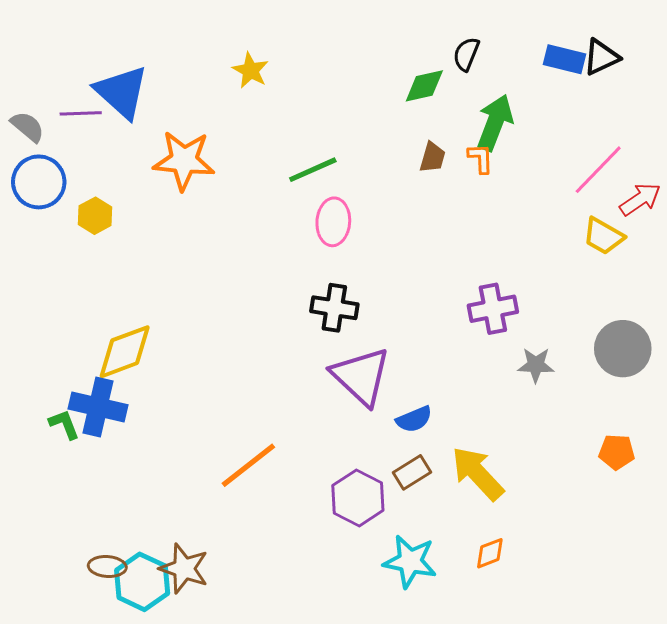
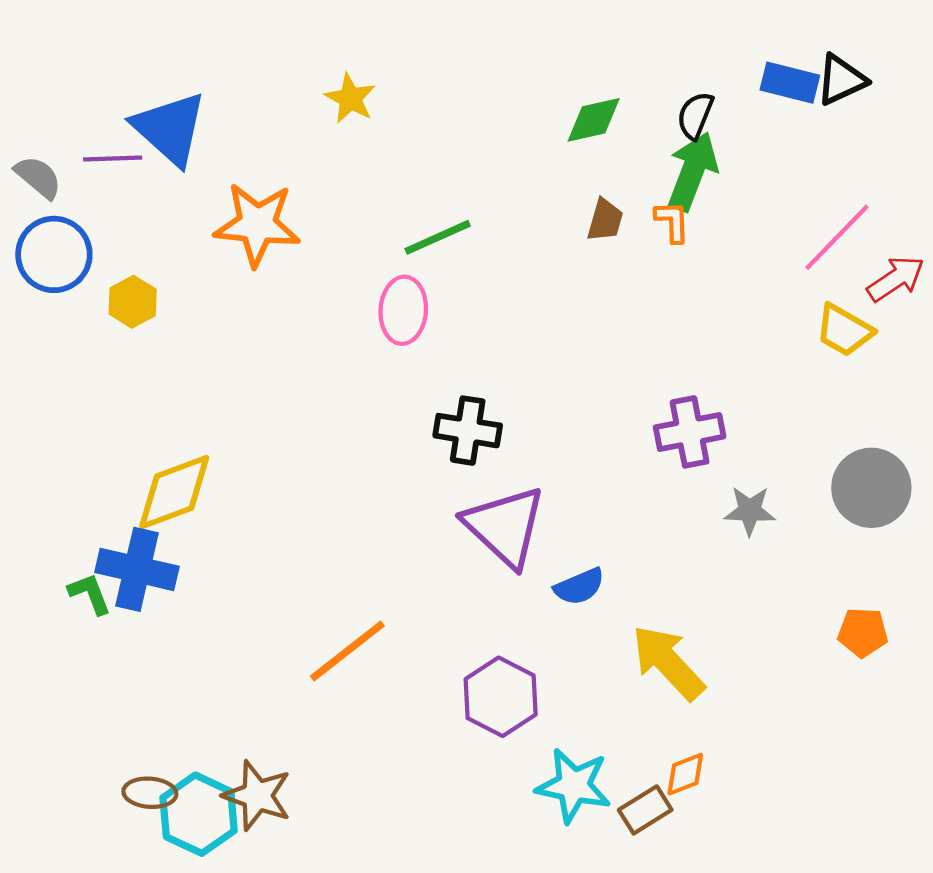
black semicircle: (466, 54) -> (695, 116), moved
pink ellipse: (333, 222) -> (403, 310), moved
brown rectangle: (412, 472) -> (645, 810), moved

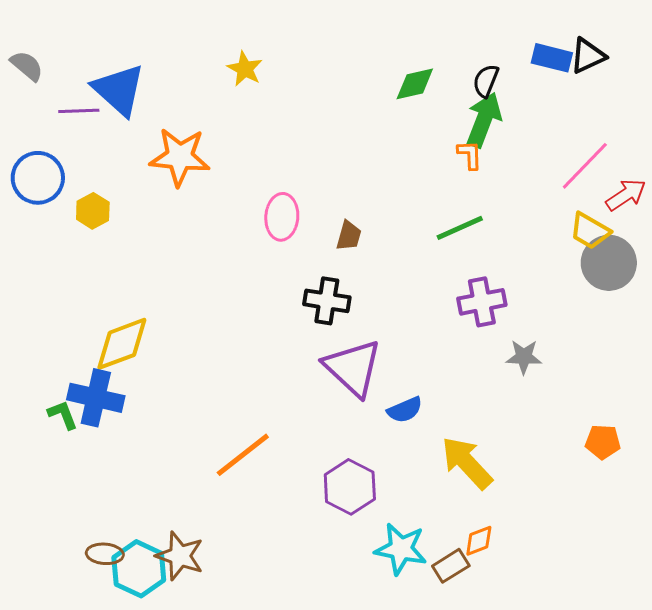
gray semicircle: (38, 177) -> (27, 66), moved
brown trapezoid: (605, 220) -> (349, 236), moved
green line: (438, 237) -> (460, 228), moved
gray circle: (871, 488) -> (609, 263), moved

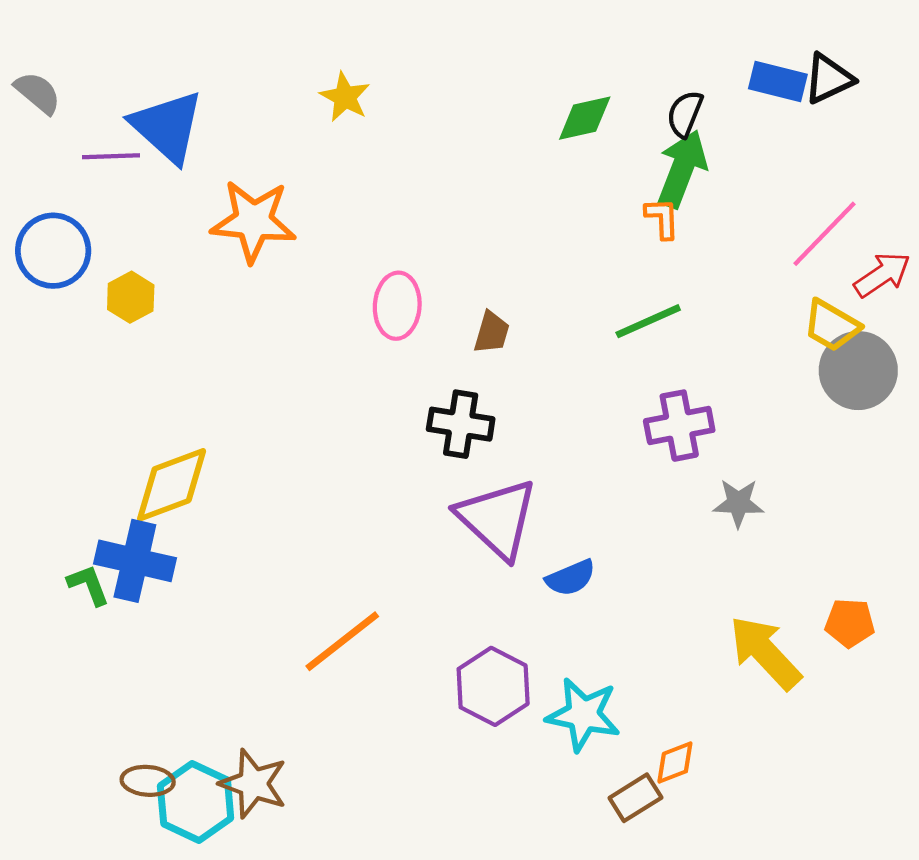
yellow arrow: (467, 463) -> (765, 653), moved
cyan star: (401, 549) -> (583, 715), moved

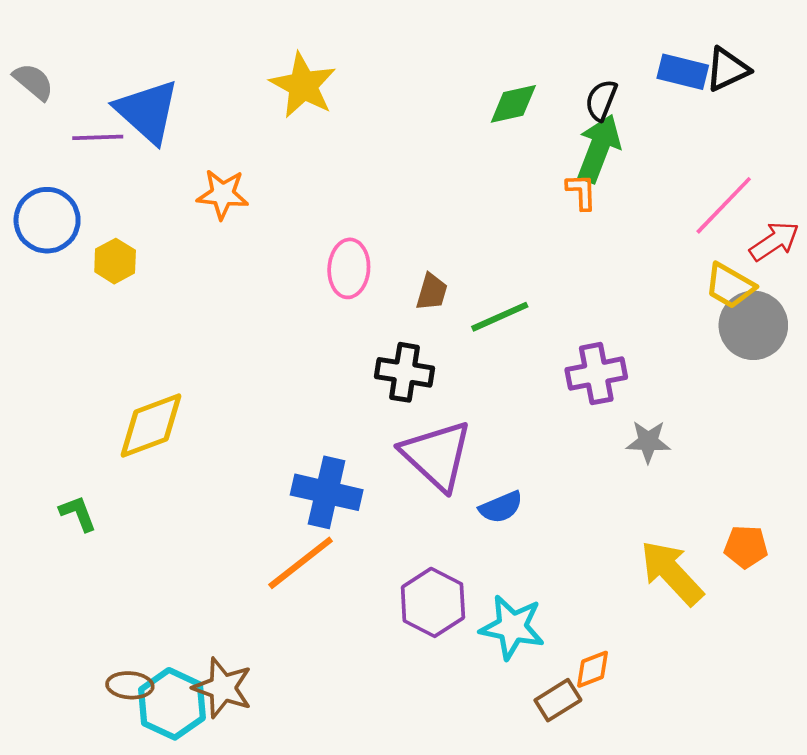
yellow star: (345, 97) -> (303, 85), size x1.5
orange star: (253, 221) -> (223, 194), size x0.7
green line: (648, 321) -> (500, 317), moved
blue cross: (135, 561) -> (327, 492), moved

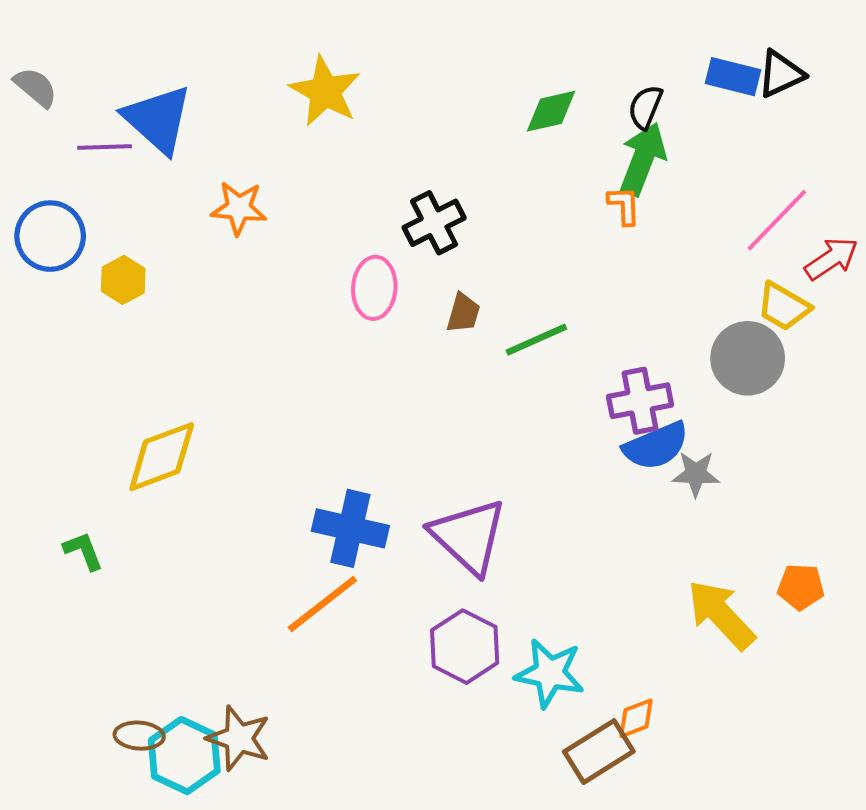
gray circle: (753, 325) -> (748, 358), moved
black cross: (405, 372) -> (434, 223), moved, turned -36
purple triangle: (437, 455) -> (469, 536), moved
blue semicircle: (501, 507) -> (656, 446), moved, size x1.4
brown rectangle: (558, 700) -> (599, 752), size x1.4

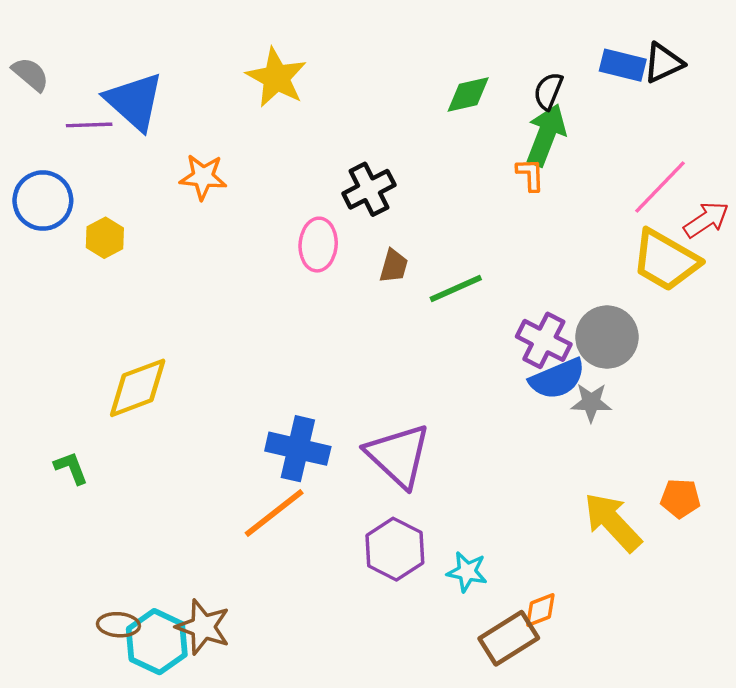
yellow trapezoid: (783, 306) -> (666, 260), size x1.5
gray circle: (748, 358) -> (607, 337), moved
purple cross: (640, 401) -> (544, 340), turned 38
cyan star: (550, 673) -> (467, 572), size x0.7

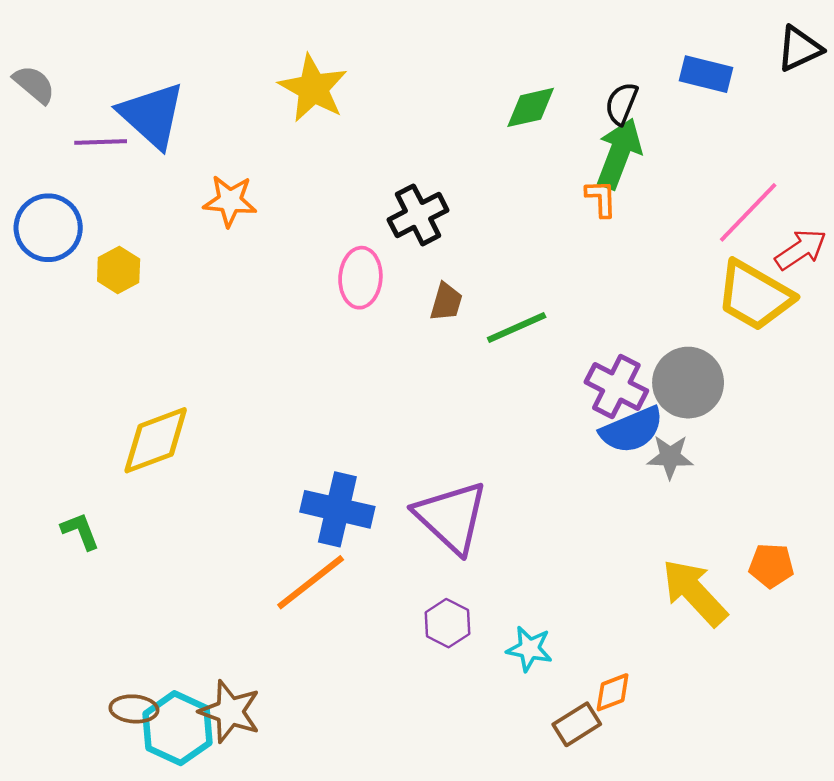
black triangle: (663, 63) -> (799, 49), moved
purple hexagon: (395, 549) -> (447, 623), size x0.7
brown rectangle: (509, 638) -> (577, 724), size x0.7

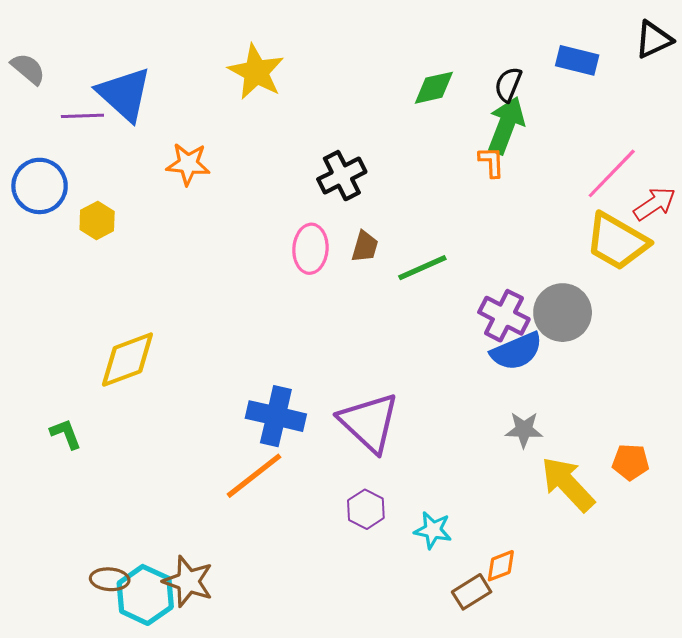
pink ellipse: (360, 278) -> (310, 249), moved
gray star: (670, 457) -> (524, 430), moved

